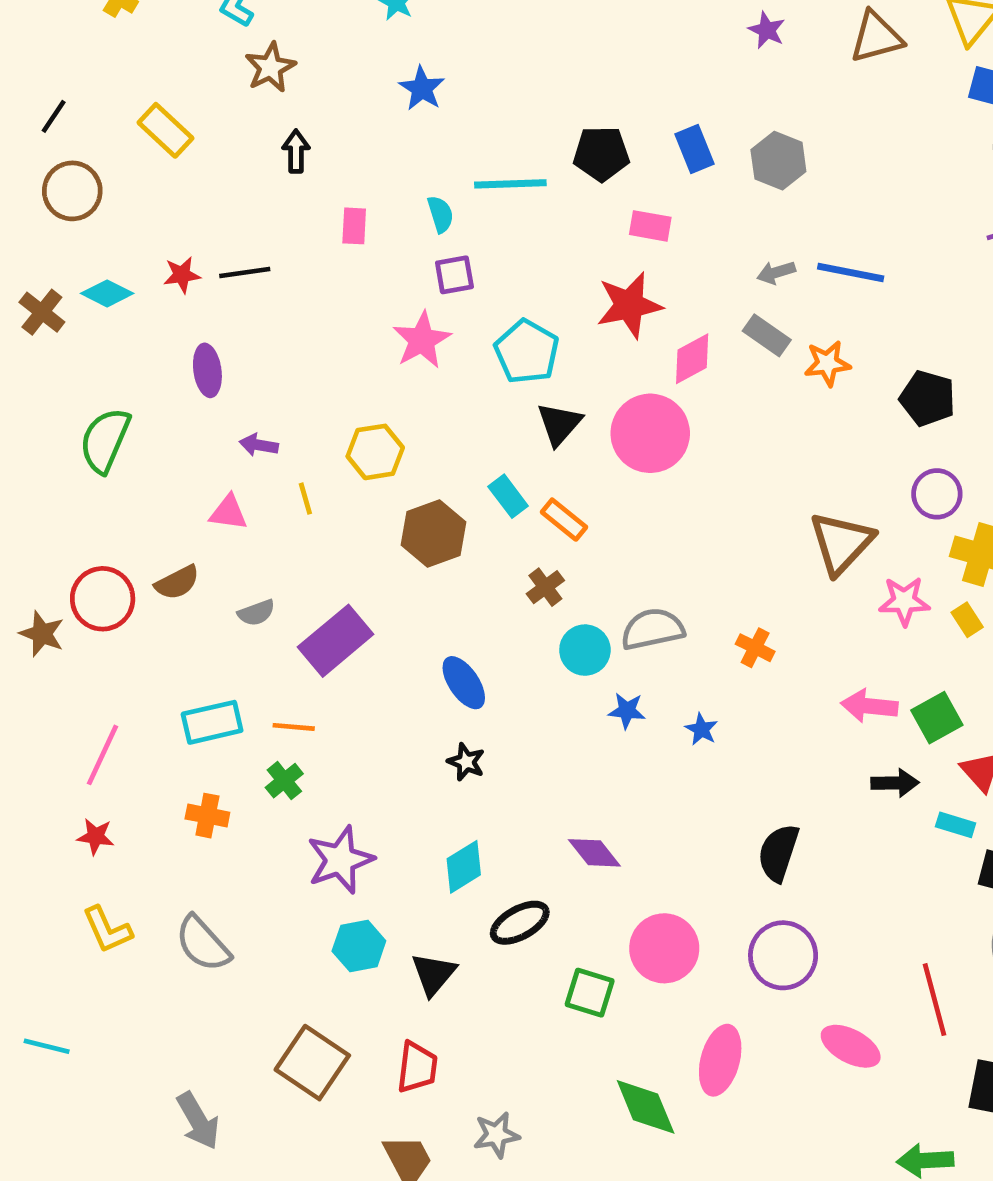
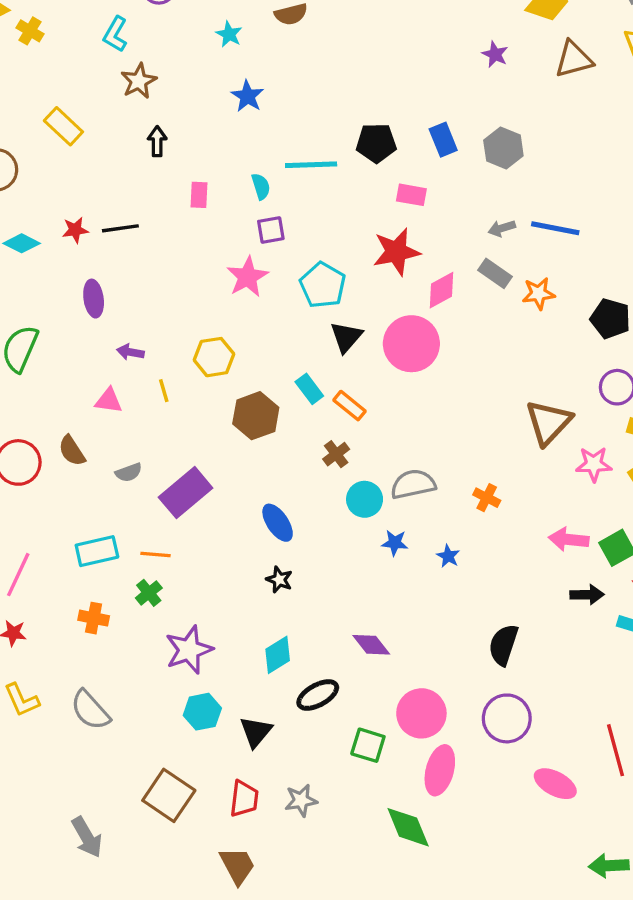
brown semicircle: (177, 582) -> (72, 451), turned 84
pink ellipse: (720, 1060) -> (440, 770), moved
gray star: (496, 1135) -> (301, 800), moved

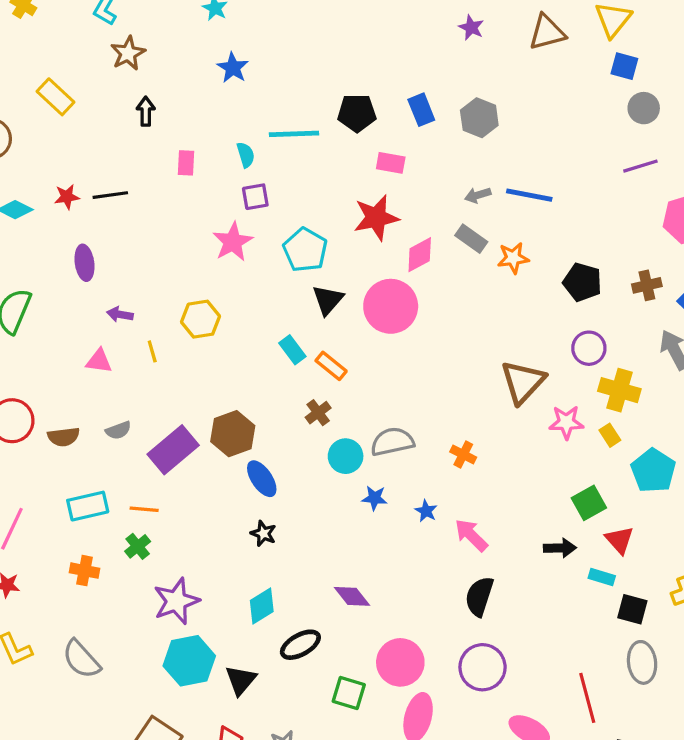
brown hexagon: (256, 416) -> (233, 434), moved
brown semicircle: (72, 451) -> (64, 437), moved, turned -64
pink arrow: (569, 539) -> (471, 535), moved, turned 39
cyan hexagon: (202, 712) -> (189, 661), size x1.4

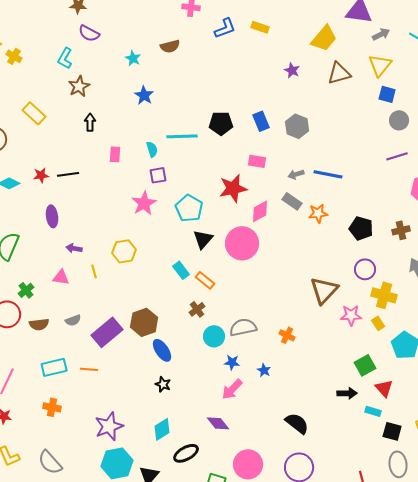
pink rectangle: (391, 163) -> (257, 161), moved
pink arrow: (471, 535) -> (232, 389), moved, turned -90
green cross: (138, 546) -> (26, 290), moved
black semicircle: (479, 596) -> (297, 423), turned 110

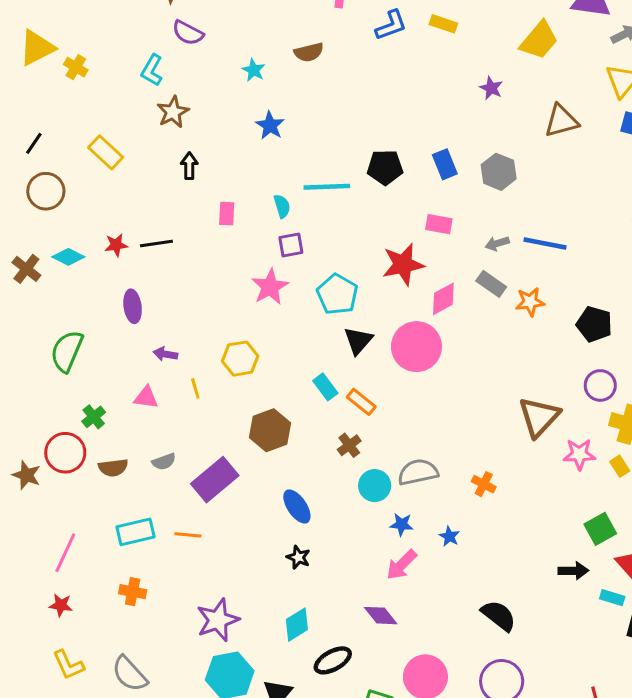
brown triangle: (339, 73) -> (561, 121), moved
brown hexagon: (144, 322) -> (270, 430), moved

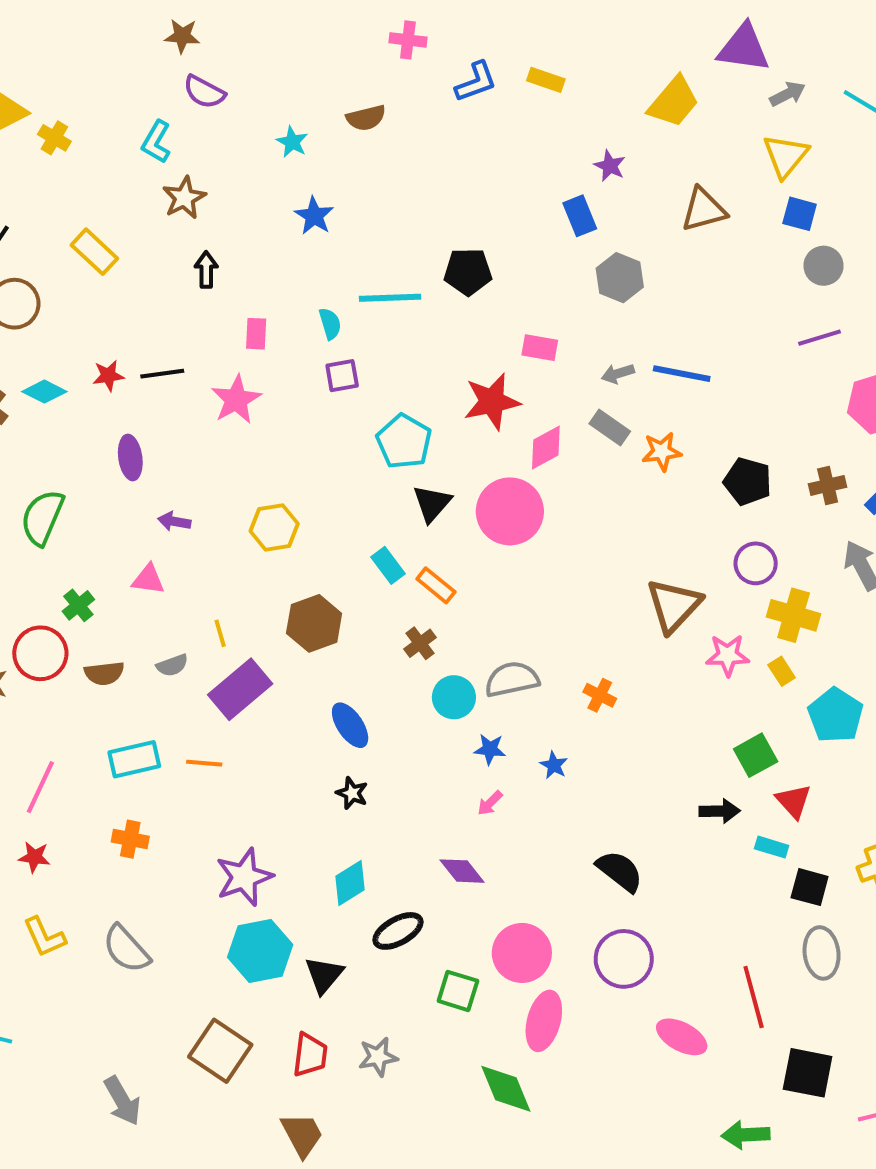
blue rectangle: (445, 164) -> (580, 216), moved
pink star: (270, 287) -> (236, 400), moved
yellow line: (195, 388) -> (220, 633), moved
pink arrow: (402, 565) -> (490, 803), size x0.6

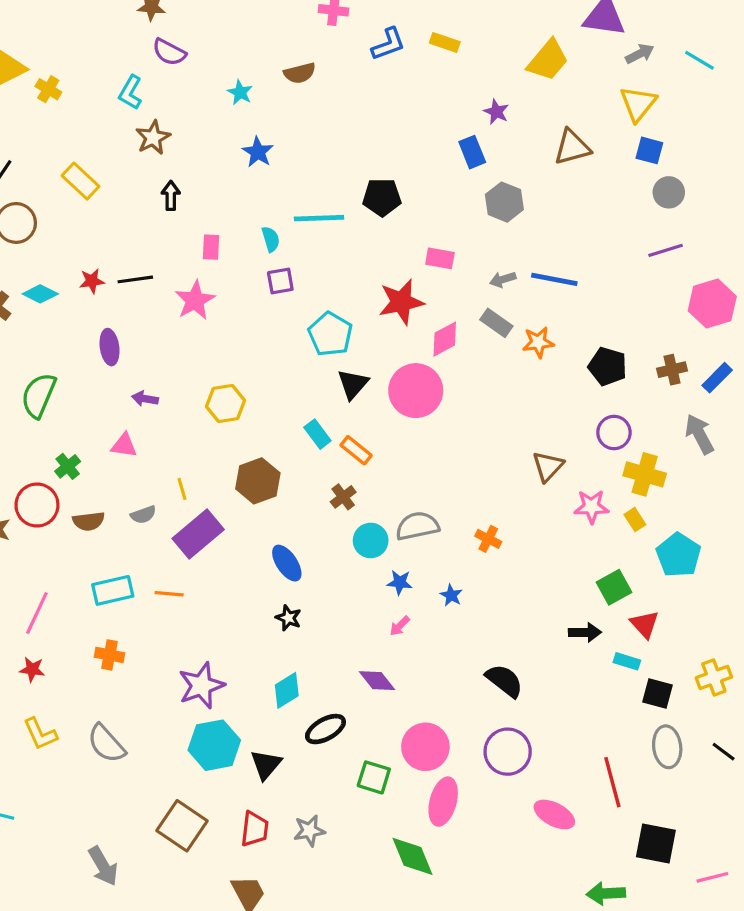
brown triangle: (674, 605) -> (548, 466), size x0.7

